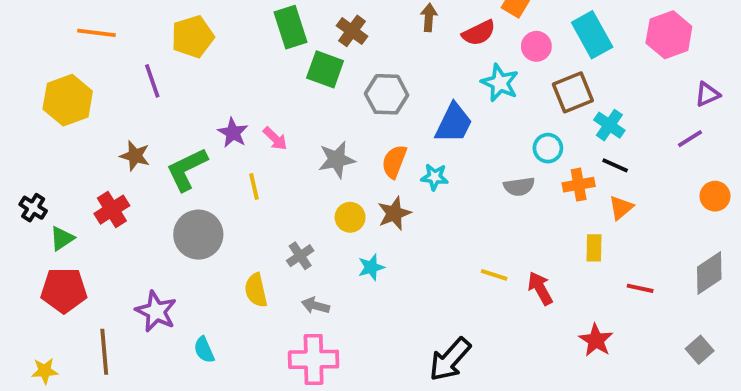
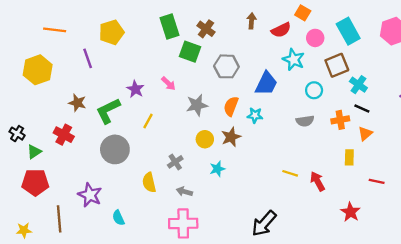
pink arrow: (275, 139) -> (168, 83), moved
cyan circle: (548, 148) -> (314, 90), moved
yellow line: (254, 187) -> (148, 121), turned 42
red cross: (112, 210) -> (64, 135), turned -30

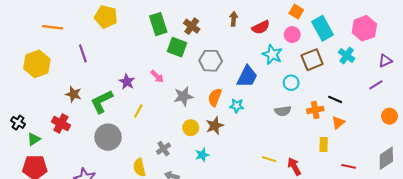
orange square: (303, 13) -> (296, 12), moved
yellow pentagon: (112, 32) -> (106, 17), moved, turned 30
cyan cross: (358, 85) -> (347, 55), moved

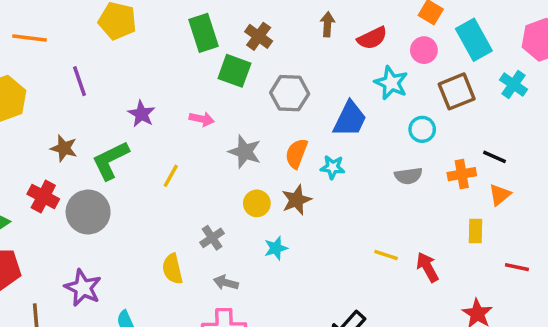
pink arrow: (157, 76) -> (202, 119), turned -32
purple star: (127, 82) -> (141, 114), moved
gray star: (183, 96) -> (245, 152), turned 30
gray circle: (108, 137) -> (88, 212), moved

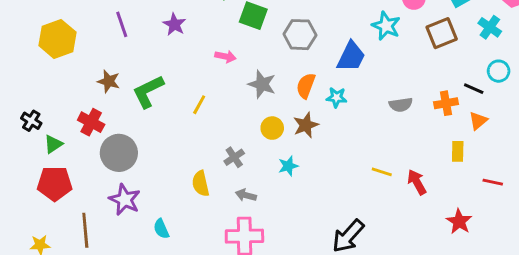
purple star: (141, 114) -> (174, 24), moved
cyan circle: (422, 129) -> (499, 71), moved
gray circle: (88, 212) -> (119, 153), moved

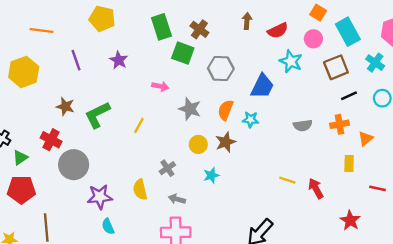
black line: (474, 89) -> (349, 96), moved, turned -49
purple star: (125, 200) -> (100, 197), moved, turned -30

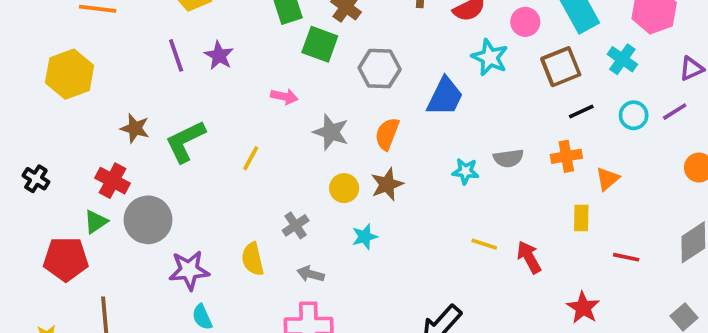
purple line: (76, 60) -> (176, 55), moved
cyan star: (250, 120) -> (465, 171), moved
green triangle: (20, 158) -> (96, 222), moved

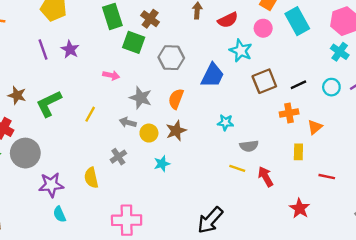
cyan cross: (622, 59) -> (340, 52), moved
brown square: (561, 67) -> (264, 81), moved
gray semicircle: (508, 158) -> (249, 146), moved
gray arrow: (310, 274) -> (128, 122), moved

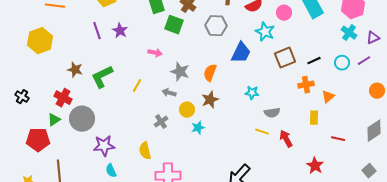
gray hexagon: (171, 58) -> (216, 26), moved
yellow circle: (149, 133) -> (187, 110), moved
yellow semicircle: (91, 178) -> (145, 151), moved

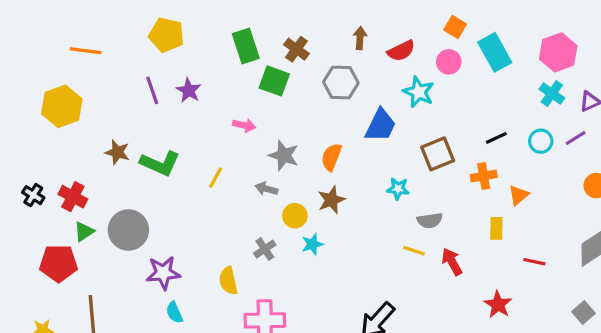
brown square: (285, 58) -> (438, 154), moved
green L-shape: (102, 77) -> (160, 163), turned -130
red cross: (63, 98) -> (73, 197), moved
gray cross: (161, 122) -> (265, 249), moved

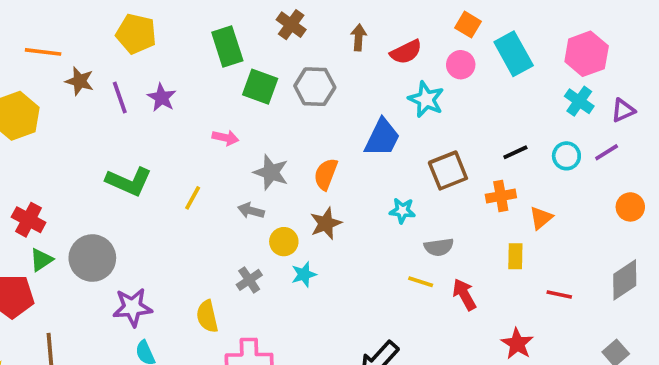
brown cross: (297, 49) -> (291, 25), moved
gray hexagon: (341, 82) -> (315, 87), moved
brown star: (117, 152) -> (80, 81), moved

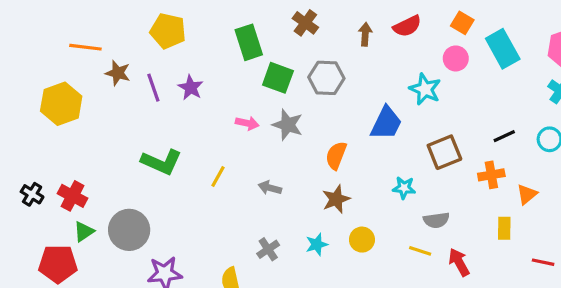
red semicircle: (406, 52) -> (407, 26), moved
gray star: (271, 172) -> (288, 125), moved
yellow circle: (284, 242) -> (362, 240), moved

